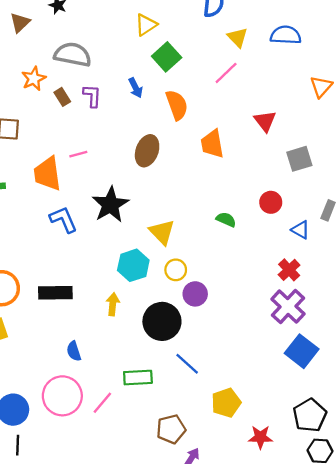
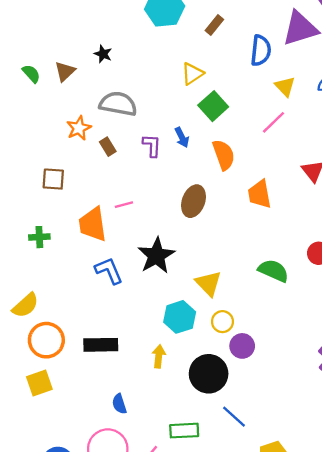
purple L-shape: (92, 96) -> (152, 145), moved
green semicircle: (226, 219) -> (273, 271), size x1.5

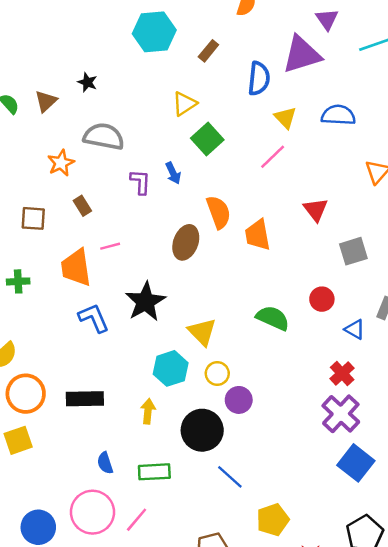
brown rectangle: (108, 147) -> (82, 206), moved
orange semicircle: (224, 155) -> (219, 212), moved
green rectangle: (184, 431) -> (154, 472), moved

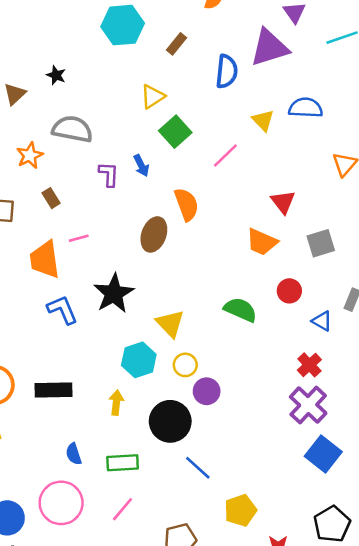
yellow triangle: (285, 118) -> (263, 120), moved
pink line: (273, 157) -> (225, 155), moved
orange trapezoid: (258, 235) -> (262, 242), moved, turned -56
pink line: (137, 520) -> (123, 509), moved

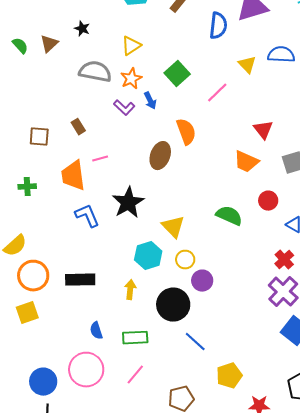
yellow triangle: (153, 97) -> (131, 46), moved
orange star: (30, 155) -> (131, 79), moved
purple L-shape: (109, 174) -> (124, 108), turned 130

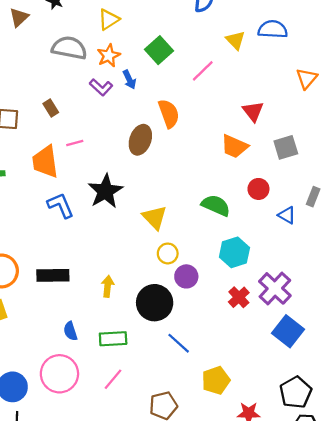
cyan hexagon: (148, 256) -> (234, 252), moved
red cross: (284, 260) -> (239, 297), moved

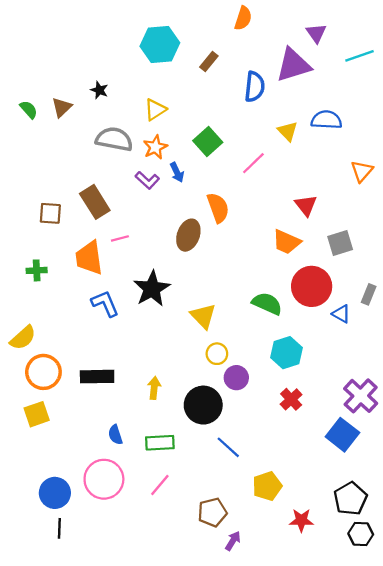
brown rectangle: (51, 108) -> (95, 202), size x1.8
red circle: (258, 189) -> (312, 286), size x1.8
purple cross: (275, 288) -> (361, 396), moved

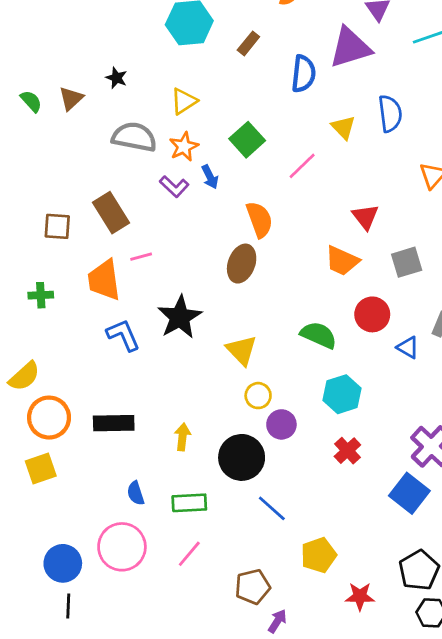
blue semicircle: (326, 120) -> (390, 114), turned 80
brown ellipse: (188, 235) -> (242, 264), moved
red circle: (312, 286) -> (372, 314), size x0.7

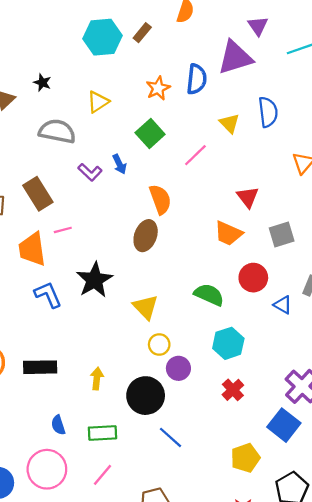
brown rectangle: (248, 43) -> (142, 33), moved
orange star: (184, 147) -> (158, 88), moved
yellow pentagon: (319, 555) -> (245, 458), moved

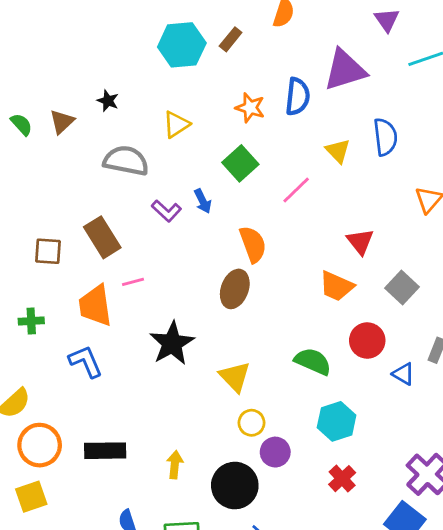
purple triangle: (258, 26) -> (387, 20), moved
orange star: (158, 88) -> (250, 108), turned -30
gray square: (282, 235) -> (402, 288), turned -30
blue L-shape: (48, 295) -> (86, 361), moved

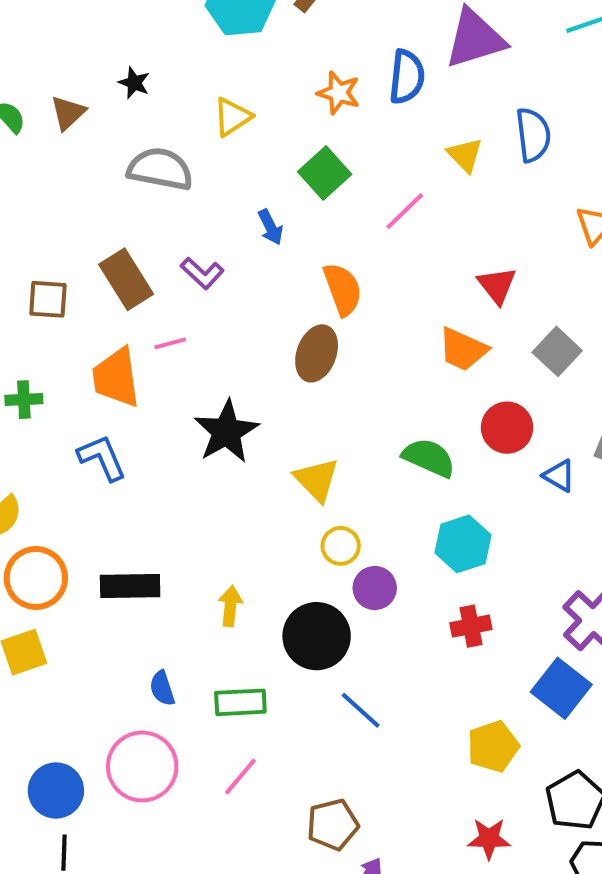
purple L-shape: (166, 211) -> (202, 273), moved
red cross: (342, 479) -> (471, 626), turned 32

